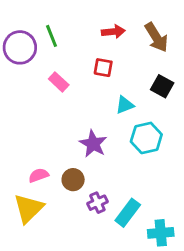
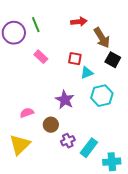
brown arrow: (156, 37) -> (102, 38), moved
red square: (103, 68) -> (75, 59), moved
pink semicircle: (39, 175) -> (27, 113), moved

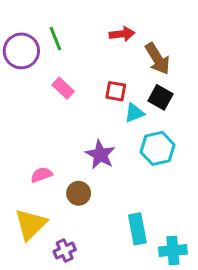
black square: (113, 60) -> (161, 97), moved
purple cross: (68, 141) -> (65, 251), moved
cyan rectangle: (89, 148) -> (137, 229), turned -48

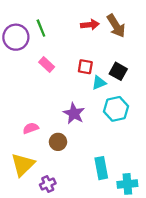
brown arrow: (157, 59) -> (116, 26), moved

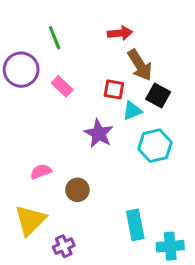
brown arrow: (116, 26) -> (140, 65), moved
purple circle: (16, 37) -> (21, 70), moved
purple star: (74, 113) -> (99, 134), moved

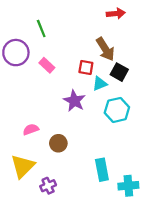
red arrow: (120, 33) -> (116, 14), moved

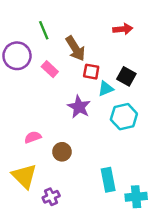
red arrow: (116, 14) -> (123, 29), moved
brown arrow: (105, 49) -> (75, 48), moved
yellow triangle: (23, 166) -> (24, 176), turned -30

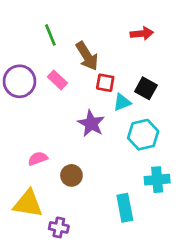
purple circle: (17, 56) -> (19, 81), moved
yellow triangle: (24, 176) -> (28, 204), turned -36
purple cross: (51, 197) -> (59, 227), turned 35
cyan cross: (136, 197) -> (157, 180), moved

